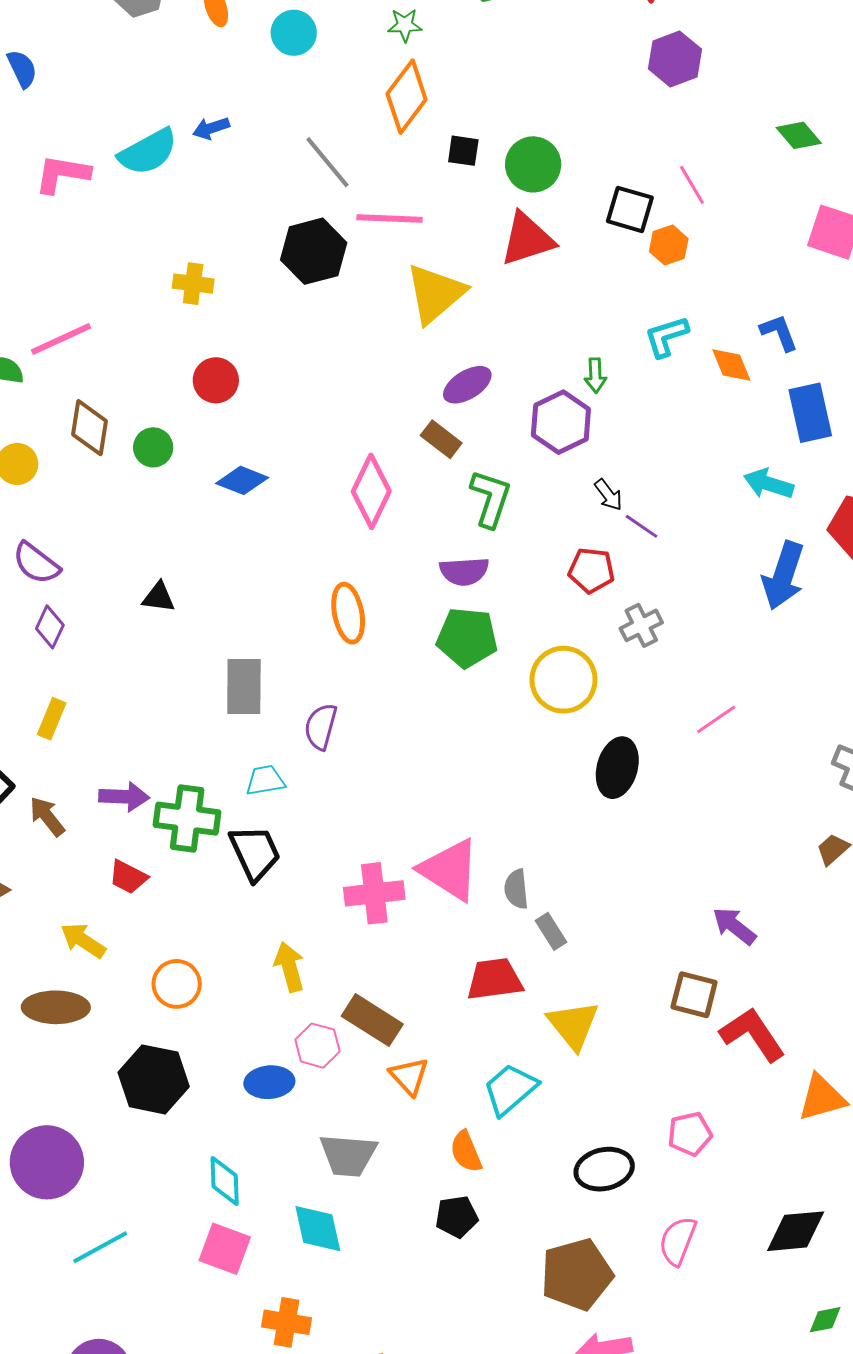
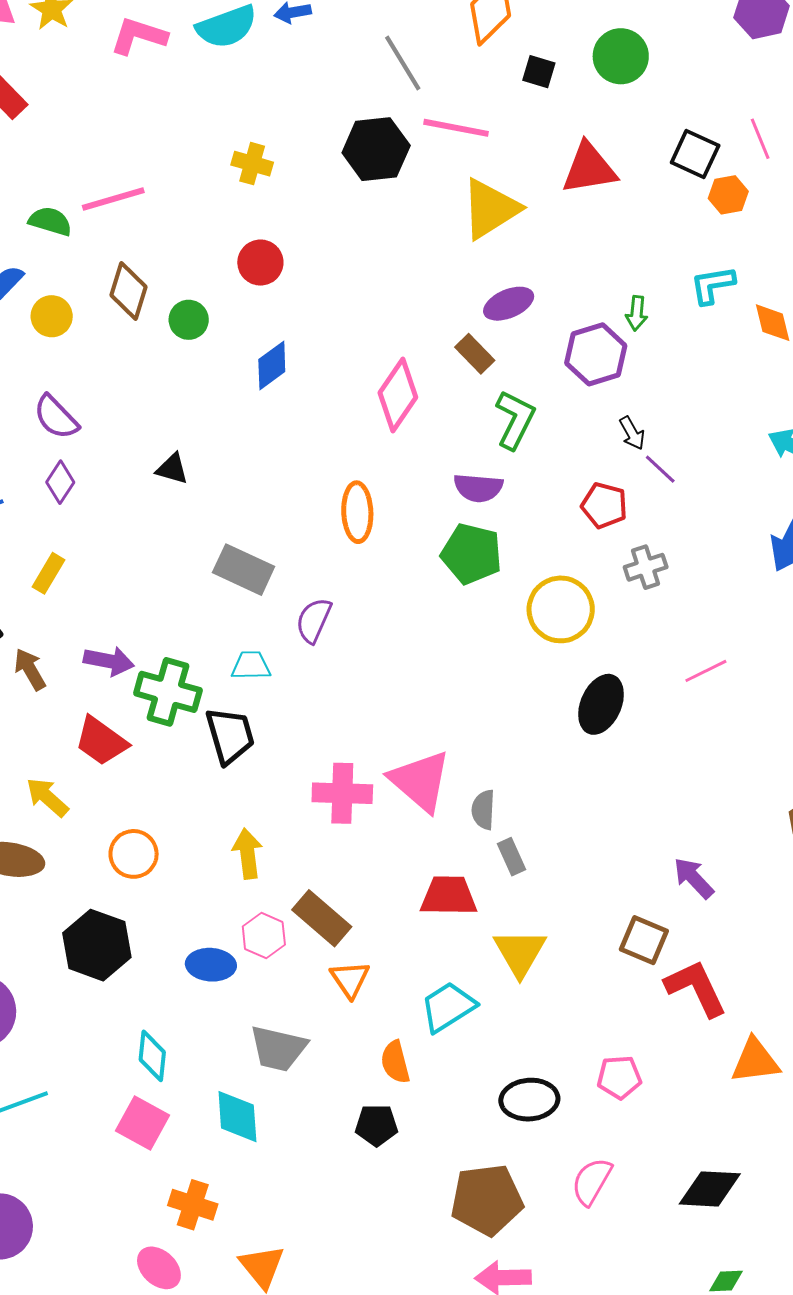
green circle: (533, 164) -> (621, 56), moved
blue diamond: (242, 480) -> (272, 365), turned -66
gray rectangle: (244, 687) -> (244, 570), turned -74
red trapezoid: (128, 877) -> (101, 741), size x1.4

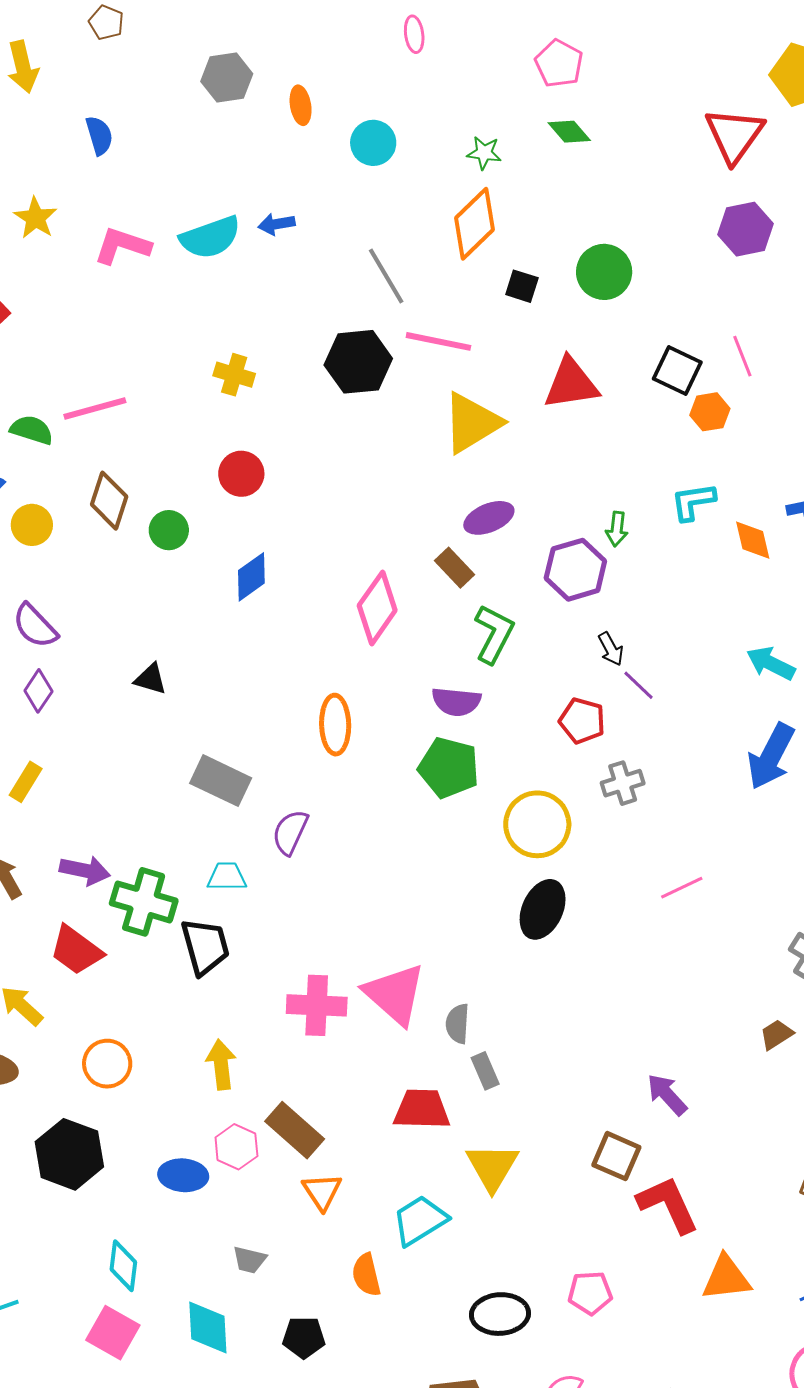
black ellipse: (601, 704) -> (543, 909), moved
gray trapezoid: (278, 1048) -> (249, 1260), size x0.6
black pentagon: (376, 1125) -> (304, 1337), moved

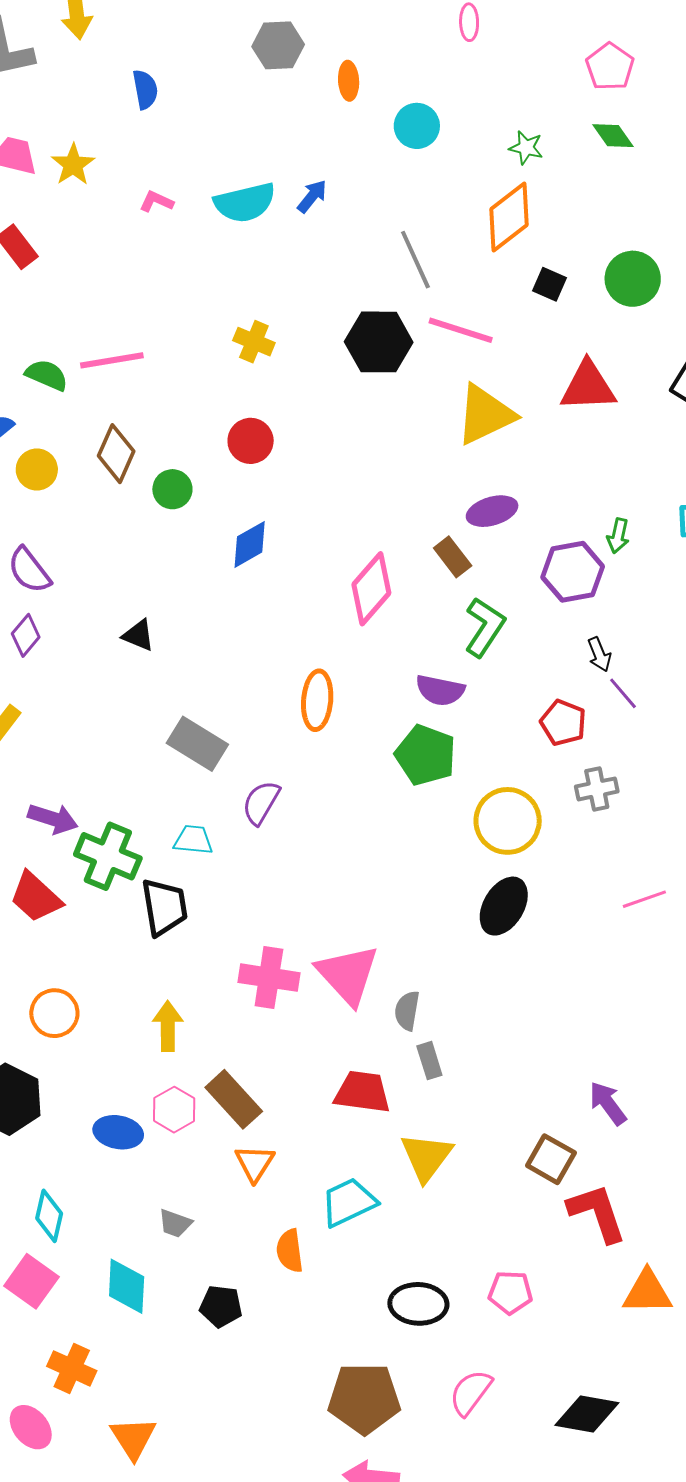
blue arrow: (276, 224) -> (312, 196), turned 132
pink L-shape: (122, 246) -> (156, 201), size x0.6

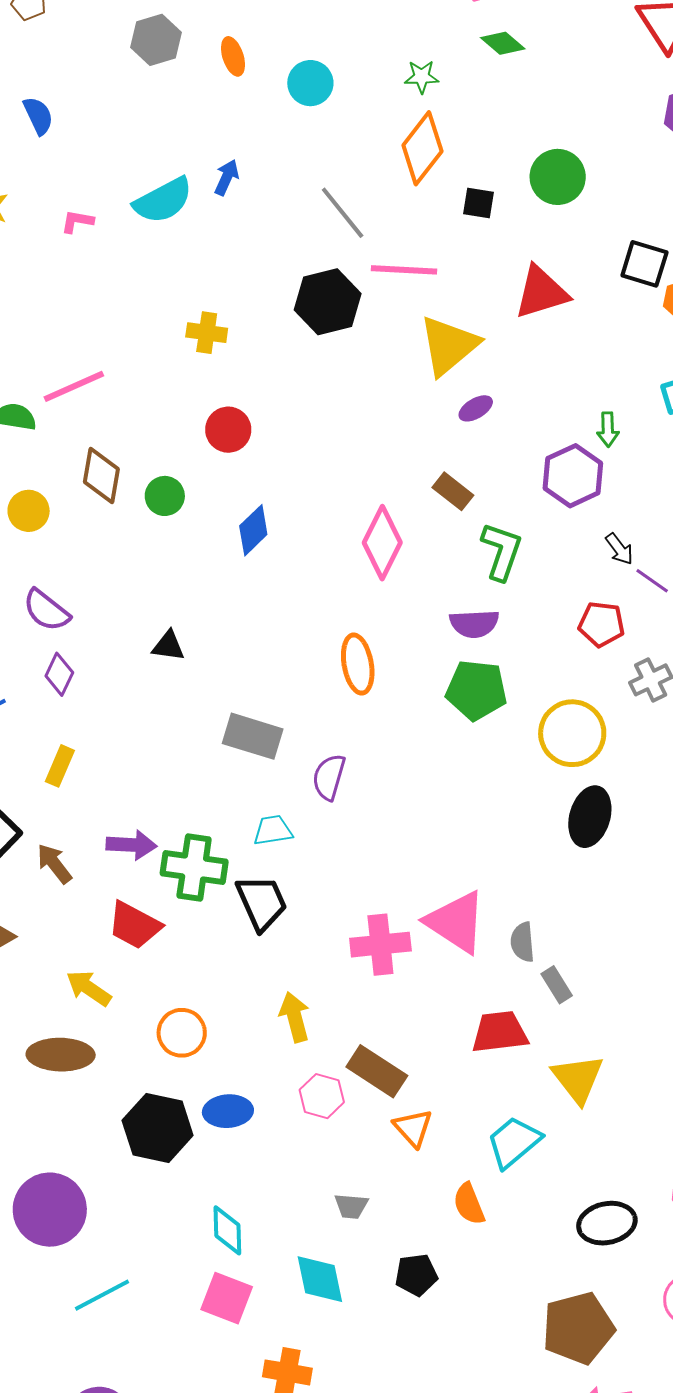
purple ellipse: (492, 511) -> (476, 408), moved, size x0.7
blue ellipse: (118, 1132) -> (228, 1111), moved

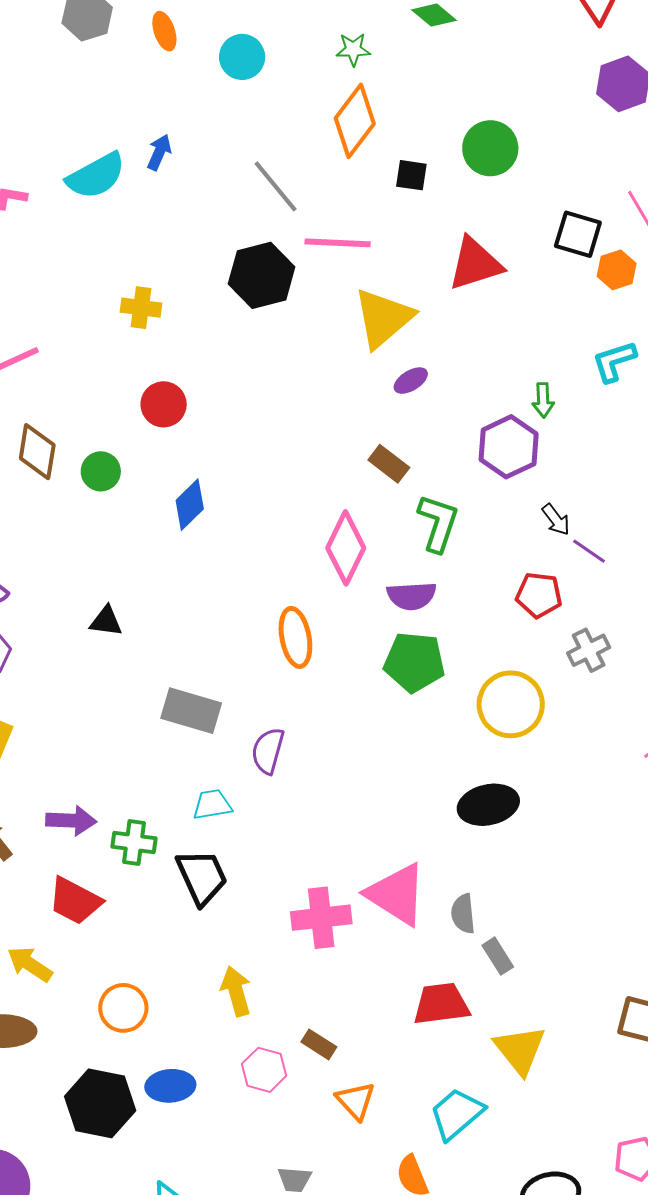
pink diamond: (382, 543) -> (346, 548), moved
black ellipse: (590, 817) -> (488, 805), moved, turned 62
green cross: (194, 867) -> (134, 843), size x0.7
brown rectangle: (377, 1071) -> (319, 1044), size x0.6

